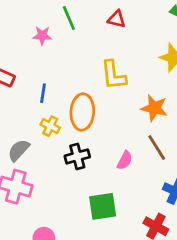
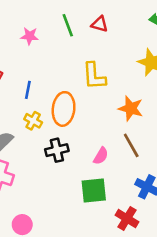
green line: (69, 18) -> (68, 25), moved
green square: (103, 206) -> (94, 190), moved

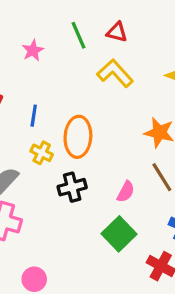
pink star: (30, 36) -> (33, 50), turned -30
yellow L-shape: (94, 76) -> (115, 73), moved, turned 144
green square: (94, 190) -> (119, 234), turned -36

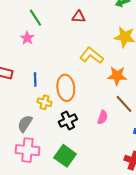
green line: (79, 35) -> (36, 18), moved
yellow L-shape: (115, 73) -> (92, 56), moved
green square: (119, 234) -> (65, 156), moved

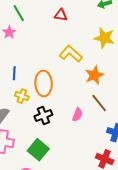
orange star: (117, 76) -> (94, 75), turned -30

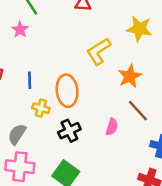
yellow L-shape: (71, 54) -> (99, 51), turned -70

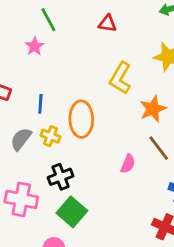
yellow L-shape: (99, 51) -> (120, 78), turned -32
black cross: (69, 131) -> (61, 177), moved
gray semicircle: (17, 134) -> (21, 139), moved

